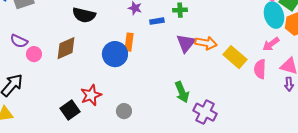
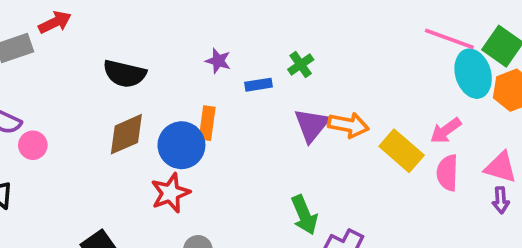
green cross: (180, 10) -> (301, 65), turned -32
pink arrow: (271, 44) -> (446, 131), moved
brown diamond: (66, 48) -> (126, 134), moved
red star: (91, 95) -> (170, 193), moved

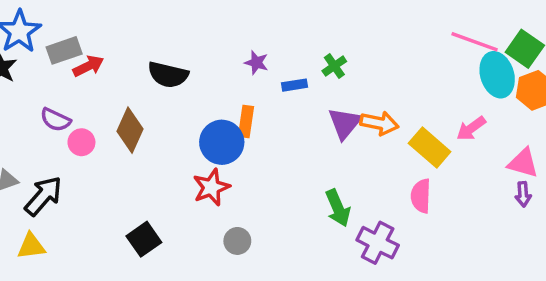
red arrow: (55, 22) -> (88, 66), moved
brown diamond: (126, 134) -> (130, 130), moved, turned -42
pink semicircle: (447, 173) -> (421, 196), moved

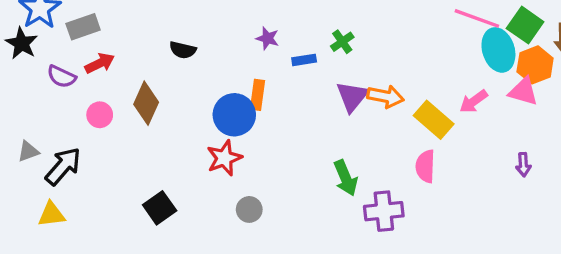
red arrow: (88, 66) -> (100, 63), moved
black semicircle: (168, 75) -> (183, 50), size x0.7
purple semicircle: (55, 120) -> (61, 77), moved
pink triangle: (523, 163) -> (523, 92), moved
purple cross: (378, 243) -> (384, 211), turned -33

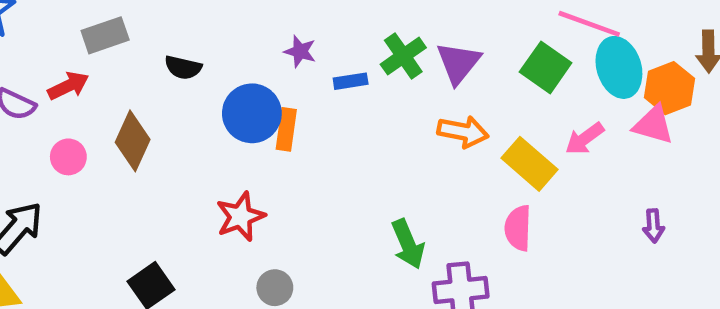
green square: (525, 25) -> (546, 67), moved
gray rectangle: (83, 27) -> (105, 35), moved
green cross: (342, 42) -> (403, 56), size x1.4
purple triangle: (352, 96) -> (458, 63), moved
blue circle: (234, 115) -> (252, 113), moved

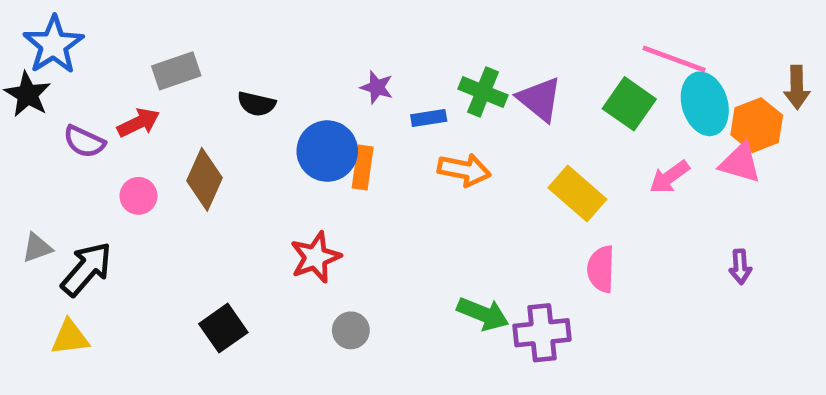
green cross: (403, 56) -> (483, 92), turned -33
purple triangle: (458, 63) -> (540, 99), turned -30
orange arrow: (463, 132) -> (464, 170), moved
yellow rectangle: (530, 164) -> (577, 194), moved
green arrow: (408, 244) -> (483, 314), moved, turned -45

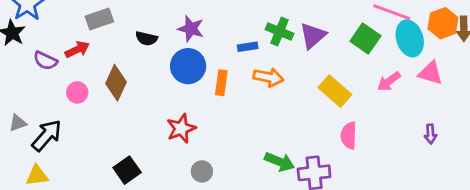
purple star: (377, 87) -> (191, 29), moved, size x1.4
purple triangle: (540, 99) -> (313, 36), turned 40
orange hexagon: (757, 125) -> (443, 23), moved
orange rectangle: (363, 168) -> (221, 83), moved

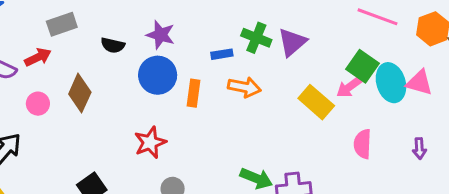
green square: (365, 38) -> (363, 66), moved
cyan ellipse: (410, 38) -> (391, 83), moved
pink arrow: (389, 81) -> (349, 87), moved
pink semicircle: (349, 135) -> (363, 144), moved

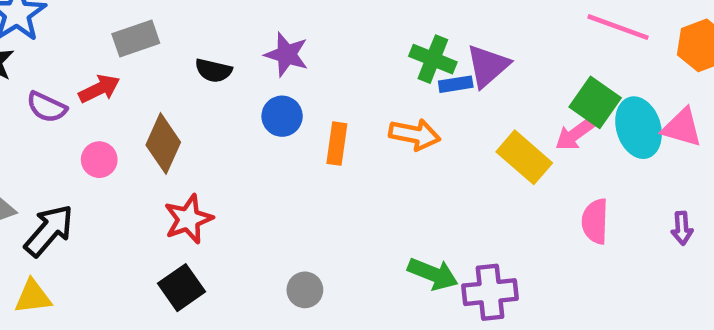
blue rectangle: (222, 54) -> (456, 84), moved
blue circle: (158, 75) -> (282, 116), size x0.7
red star: (150, 142) -> (188, 219), moved

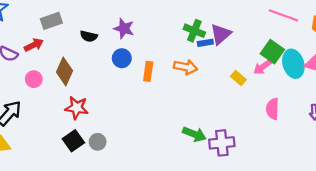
yellow rectangle: (524, 157) -> (238, 78), size x0.6
red star: (188, 219) -> (77, 108), turned 30
gray circle: (305, 290) -> (98, 142), moved

